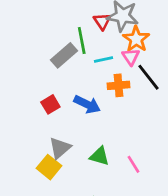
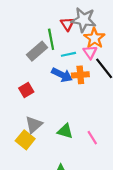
blue arrow: (87, 104) -> (62, 75), moved

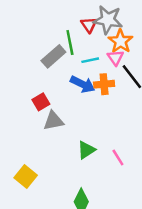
gray triangle: (34, 125) -> (53, 121), moved, turned 30
green triangle: (65, 131) -> (86, 150), turned -49
yellow square: (25, 140) -> (26, 177), moved

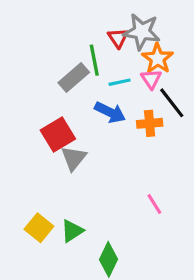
orange cross: (104, 84) -> (150, 123), moved
red square: (41, 102) -> (58, 134), size x1.5
gray triangle: (53, 121) -> (74, 158), turned -40
green triangle: (86, 150) -> (72, 231), moved

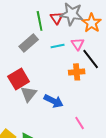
orange star: (158, 59) -> (92, 23), moved
green line: (94, 60) -> (40, 21), moved
blue arrow: (110, 112) -> (54, 101), moved

